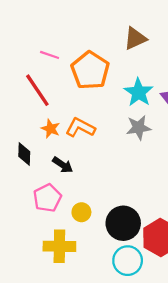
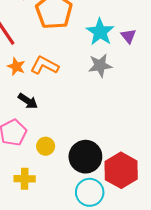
yellow cross: (59, 246) -> (25, 179), size x0.7

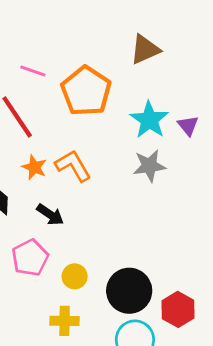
orange L-shape: (45, 65) -> (73, 166), turned 32
red hexagon: (121, 170) -> (178, 309), size x0.7
yellow cross: (25, 179) -> (65, 321), moved

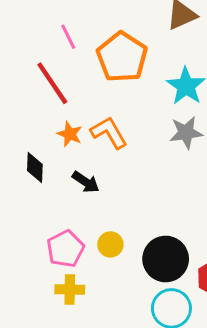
pink line: (33, 71) -> (68, 37), turned 45
pink pentagon: (30, 258) -> (65, 249), moved
yellow cross: (65, 321) -> (70, 289), moved

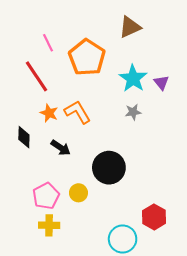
gray star: (186, 133) -> (133, 112), size x0.7
black circle: (166, 259) -> (109, 168), moved

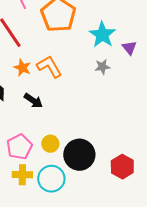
purple triangle: (161, 83) -> (129, 48), moved
black circle: (109, 168) -> (79, 155), moved
cyan circle: (123, 239) -> (51, 179), moved

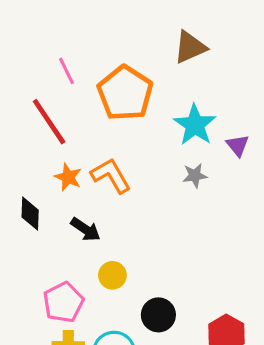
yellow circle: (50, 144) -> (112, 275), moved
black circle: (79, 155) -> (158, 315), size x0.7

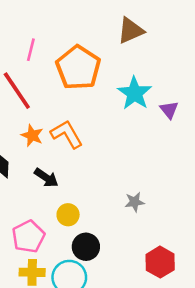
pink line: (67, 71) -> (31, 50), turned 40
gray star: (195, 176) -> (135, 202), moved
black circle: (158, 315) -> (86, 247), moved

